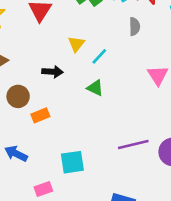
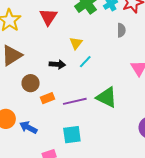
cyan line: (99, 56) -> (85, 62), moved
green triangle: (95, 88) -> (107, 97), moved, size x1.6
purple line: (133, 145) -> (75, 101), moved

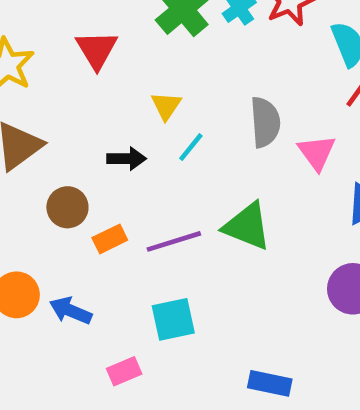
gray semicircle: (121, 30) -> (265, 122), moved, size x1.5

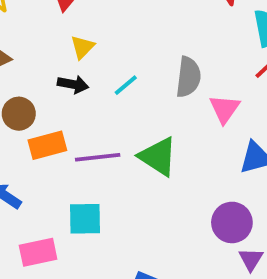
yellow triangle: (166, 106) -> (82, 47), moved
orange rectangle: (110, 239) -> (47, 145), size x1.4
pink rectangle: (124, 371) -> (38, 252), size x1.4

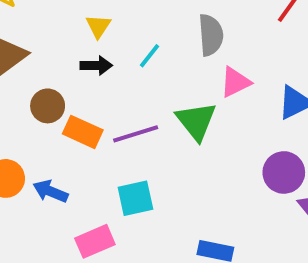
pink triangle: (224, 109) -> (235, 82), moved, turned 40
orange rectangle: (47, 145) -> (83, 132), turned 51
green triangle: (158, 157) -> (196, 121), turned 30

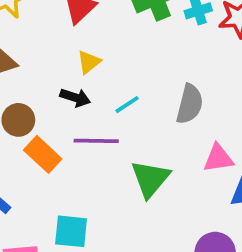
pink triangle: (235, 82) -> (218, 158), moved
purple line: (136, 134) -> (96, 141), moved

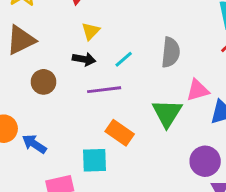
orange rectangle: (43, 154) -> (120, 133), moved
green triangle: (150, 179) -> (167, 113), moved

